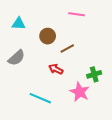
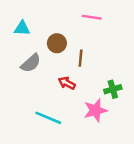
brown line: (67, 48) -> (81, 58), turned -56
gray semicircle: (17, 58) -> (31, 63), moved
pink star: (80, 92) -> (95, 110), turned 30

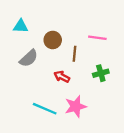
pink line: (92, 17) -> (97, 38), moved
green cross: (113, 89) -> (101, 73), moved
pink star: (95, 110) -> (76, 106), moved

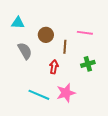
gray semicircle: (29, 58) -> (25, 51), turned -78
red arrow: (62, 77) -> (54, 67), turned 72

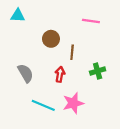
cyan triangle: (18, 23) -> (18, 16), moved
pink line: (85, 33) -> (91, 21), moved
gray semicircle: (25, 51) -> (25, 73), moved

